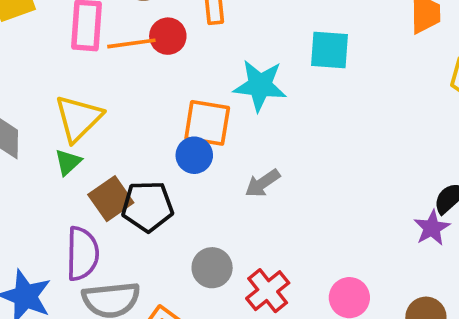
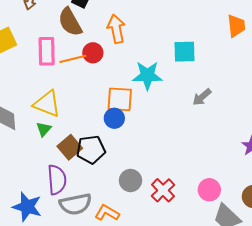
yellow triangle: (78, 118) -> (47, 104), turned -48
gray arrow: (262, 183) -> (202, 97), moved

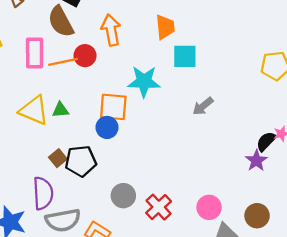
orange trapezoid: (236, 26) -> (165, 27), moved
green triangle: (44, 129) -> (60, 110), moved, turned 42
brown square: (70, 147) -> (58, 158), size x0.7

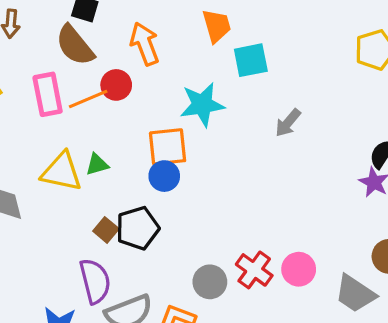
gray circle: (123, 196) -> (210, 282), moved
pink circle: (209, 207) -> (299, 269), moved

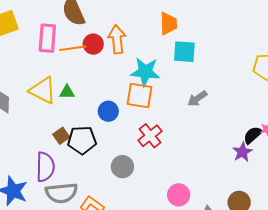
orange arrow: (145, 44) -> (117, 39), moved
orange square: (168, 147) -> (140, 96), moved
red cross: (254, 270) -> (150, 136), moved
gray circle: (210, 282) -> (122, 167), moved

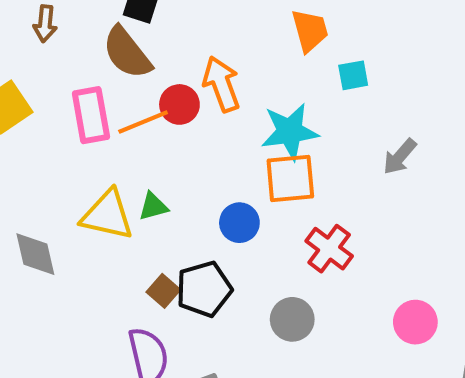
cyan square: (184, 52) -> (353, 75), size x0.7
pink circle: (179, 195) -> (415, 322), moved

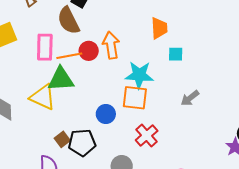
green triangle: (153, 206) -> (61, 79), moved, size x1.8

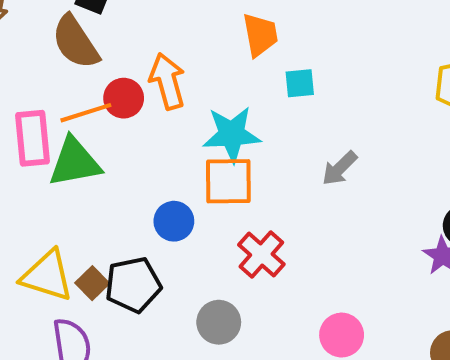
pink rectangle: (45, 47) -> (32, 138), moved
yellow triangle: (43, 97) -> (47, 276), moved

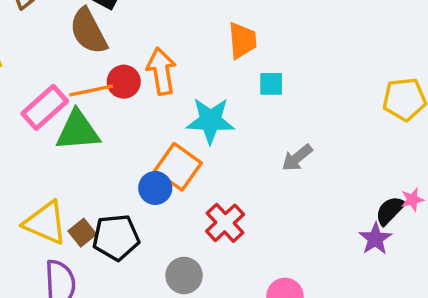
pink rectangle: (32, 138) -> (45, 107), turned 48
orange square: (228, 181) -> (178, 167), moved, turned 30

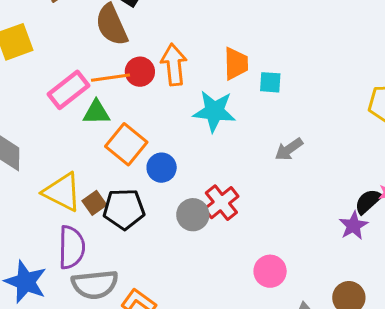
orange trapezoid: (242, 40) -> (236, 64), moved
green triangle: (78, 131) -> (96, 112), size x0.7
orange square: (178, 167) -> (126, 144), moved
gray circle: (184, 276) -> (193, 215), moved

